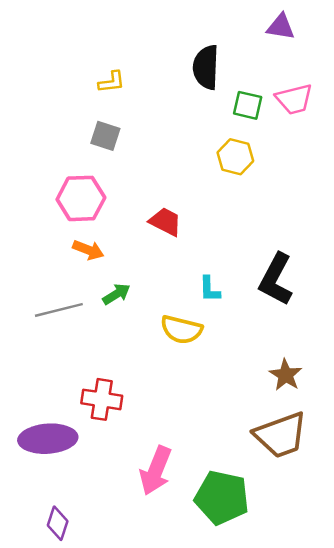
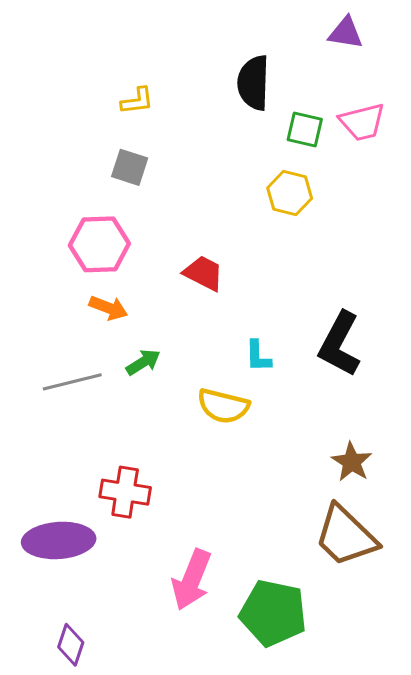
brown trapezoid: (281, 435) -> (346, 536), turned 64

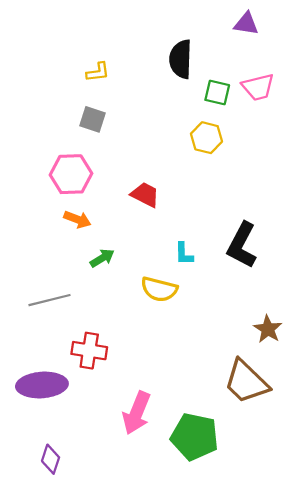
gray line: (72, 382) -> (49, 300), moved
brown star: (352, 462) -> (268, 329), moved

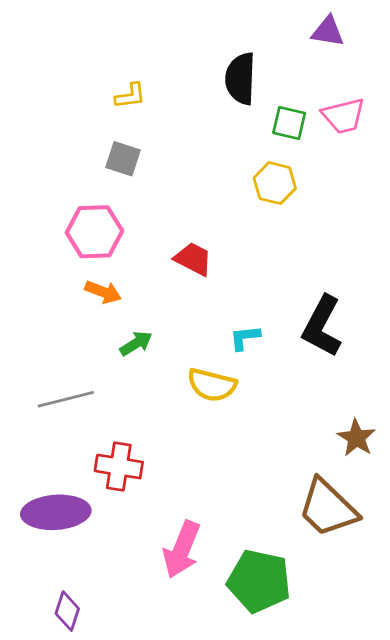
cyan L-shape: (184, 254) -> (245, 338), turned 85

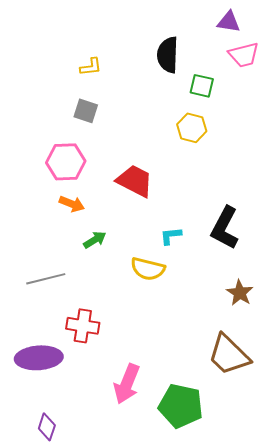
pink trapezoid: (344, 116) -> (244, 55), moved
red trapezoid: (193, 259) -> (135, 181), size x1.4
brown star: (356, 438) -> (240, 293), moved

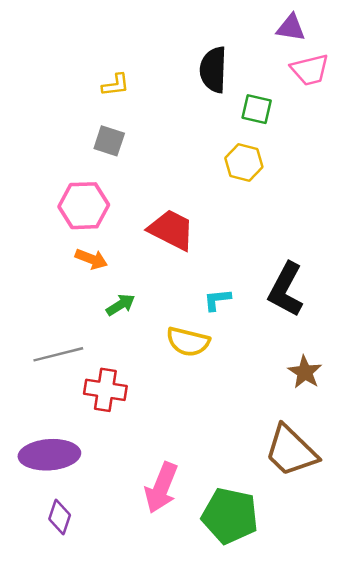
red cross: (83, 326) -> (105, 390), moved
purple diamond: (47, 427) -> (60, 517), moved

